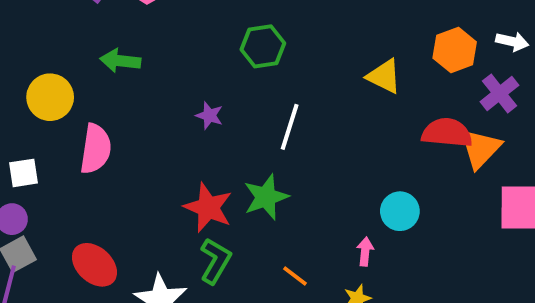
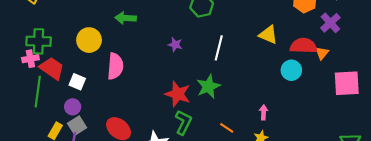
yellow triangle: (384, 76) -> (268, 35), moved
orange triangle: (480, 148) -> (322, 53), size x0.6
white square: (24, 173) -> (77, 82), turned 35
cyan circle: (400, 211) -> (291, 70), moved

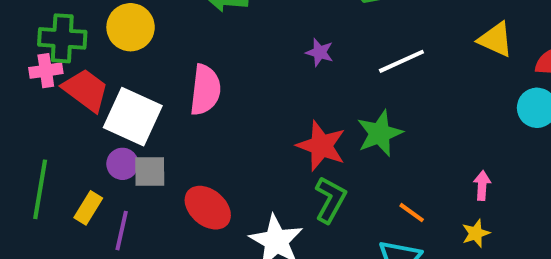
yellow circle: (89, 40) -> (131, 27), moved
white line: (219, 48) -> (401, 61), turned 50
white square: (77, 82) -> (133, 117), size x1.8
green line: (38, 92) -> (40, 189), moved
gray square: (77, 125) -> (150, 172), moved, turned 30

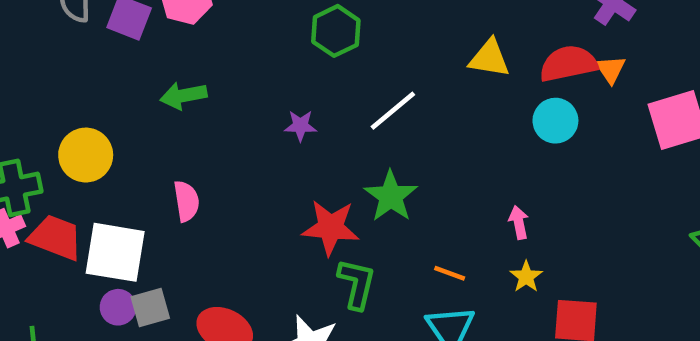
pink semicircle: (205, 90) -> (186, 201), size x0.7

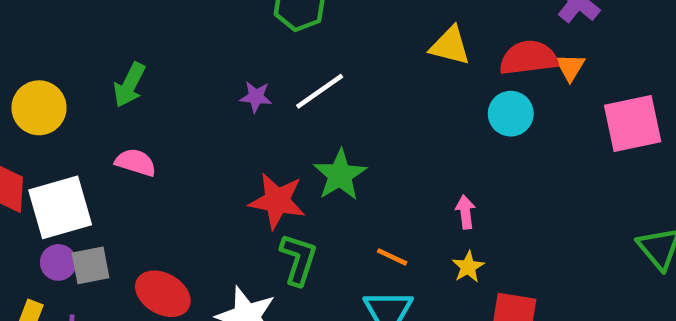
green arrow: (183, 96) -> (129, 85), moved, turned -57
white line: (393, 111) -> (320, 91), moved
pink semicircle: (186, 201) -> (136, 162), turned -69
white square: (115, 252) -> (60, 207), turned -30

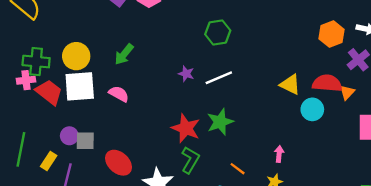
yellow triangle: (450, 46) -> (290, 84), moved
white square: (60, 207) -> (80, 86), moved

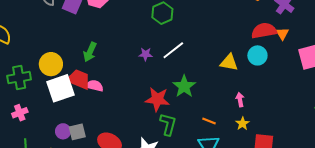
pink cross: (26, 80) -> (20, 113), moved
yellow triangle: (290, 84) -> (229, 63), moved
red trapezoid: (49, 92) -> (79, 79), moved

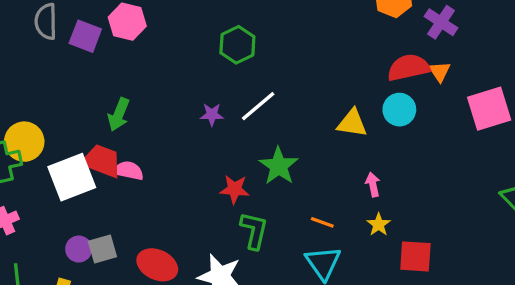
yellow circle: (51, 64) -> (24, 142), moved
red star: (157, 99) -> (235, 189), size x0.7

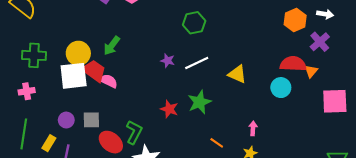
yellow triangle: (352, 123) -> (237, 74), moved
yellow circle: (24, 142) -> (78, 53), moved
green L-shape: (254, 231) -> (134, 132), moved
gray square: (102, 249) -> (91, 120), moved

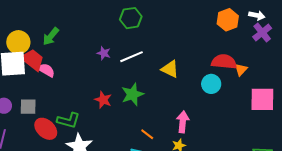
purple cross: (320, 42) -> (262, 32), moved
pink arrow: (253, 128) -> (183, 122), size x1.5
green L-shape: (134, 132) -> (68, 120), turned 75

